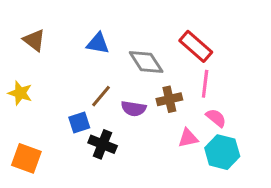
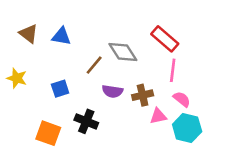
blue triangle: (98, 43) -> (61, 36), moved
brown line: (101, 96) -> (94, 65), moved
brown cross: (169, 99) -> (143, 95), moved
blue square: (79, 123) -> (60, 89), moved
orange square: (26, 158) -> (48, 133), moved

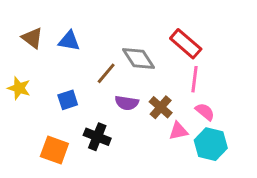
brown cross: (143, 95) -> (161, 107), turned -36

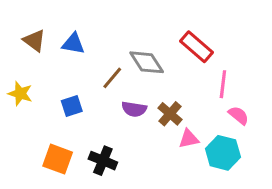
pink line: (195, 79) -> (223, 84), moved
pink semicircle: (205, 112) -> (239, 115), moved
black cross: (97, 137) -> (103, 161), moved

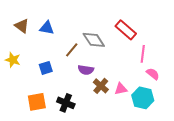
brown cross: (170, 114) -> (101, 86), moved
orange square: (58, 159) -> (37, 102), turned -30

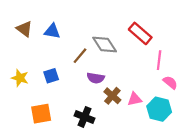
yellow star: (13, 60) -> (20, 78), moved
black cross: (66, 103) -> (85, 117), moved

